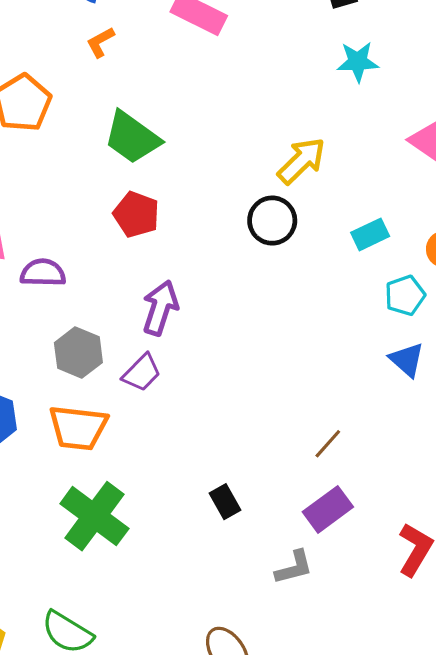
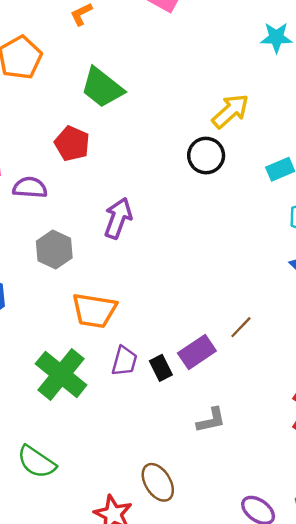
red pentagon: (136, 214) -> (72, 144), moved
purple trapezoid: (142, 373) -> (124, 361), moved, turned -32
orange trapezoid: (78, 428) -> (94, 310), moved
purple rectangle: (328, 509) -> (197, 352), moved

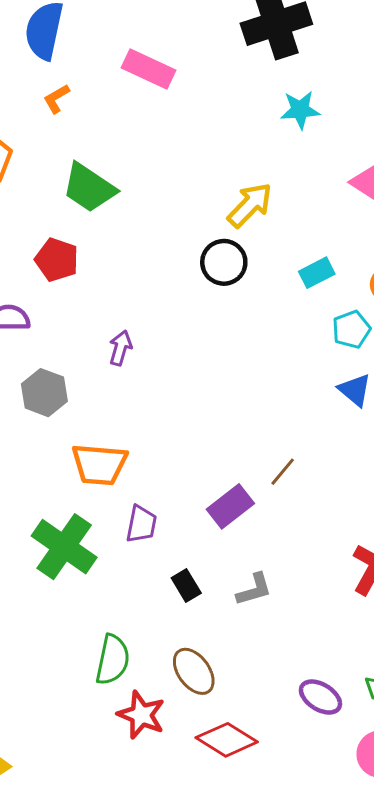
purple arrow: (118, 218) -> (120, 348), size x0.7
black rectangle: (161, 368) -> (186, 585), moved
green semicircle: (36, 462) -> (113, 660), moved, turned -108

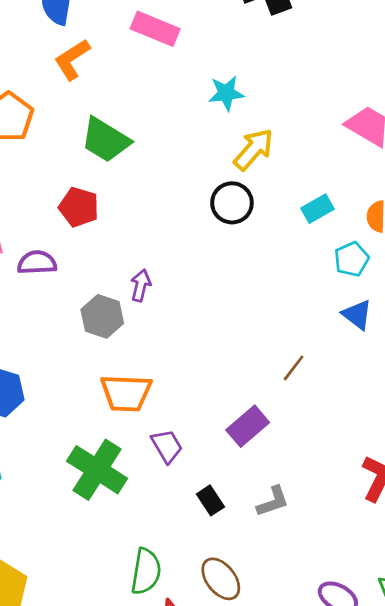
orange L-shape: (56, 99) -> (72, 59), size x1.5
cyan star: (300, 110) -> (226, 93), moved
gray hexagon: (44, 393) -> (102, 316), moved
brown line: (283, 472) -> (294, 368), moved
purple trapezoid: (141, 524) -> (167, 446), turned -39

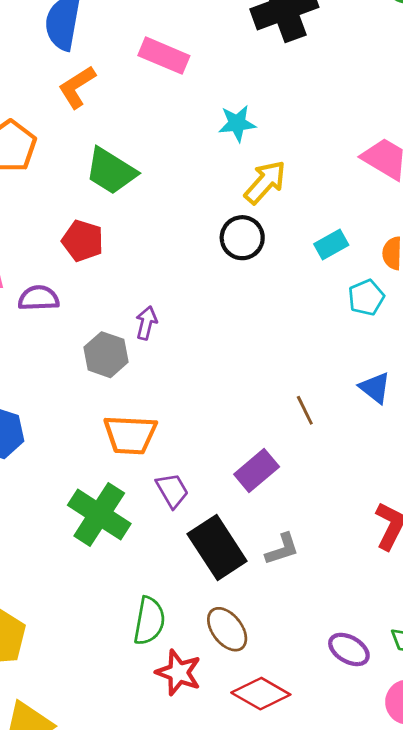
blue triangle: (357, 315) -> (375, 388), moved
brown line: (294, 368) -> (305, 410), turned -64
black rectangle: (210, 500) -> (217, 547), size x2.0

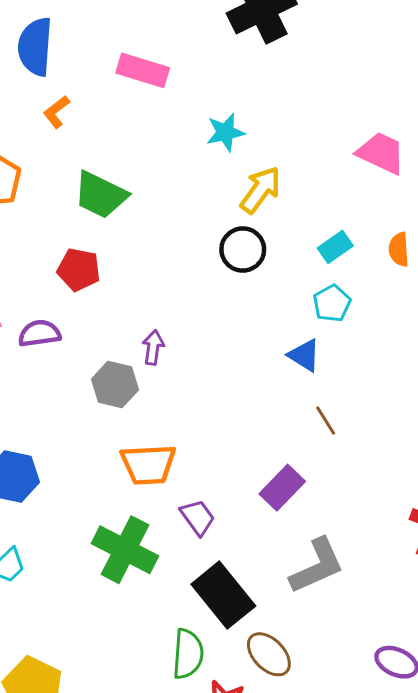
orange L-shape: (77, 87) -> (56, 112), size x0.7
cyan pentagon: (366, 297) -> (332, 303), moved
blue triangle: (375, 388) -> (304, 355), moved
black rectangle: (217, 547) -> (223, 595), moved
gray L-shape: (282, 549) -> (317, 566), size x1.6

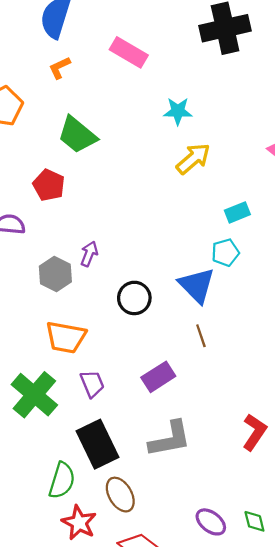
black circle: (243, 250) -> (134, 298), moved
blue triangle: (304, 355) -> (197, 285), size x1.5

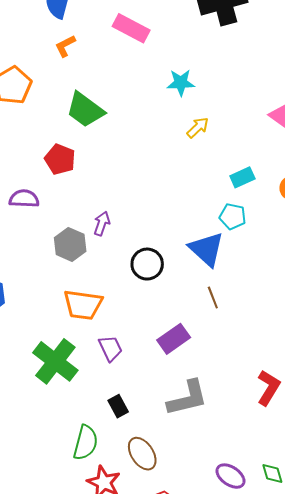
yellow arrow: (193, 159) -> (198, 128), size x0.7
cyan pentagon: (225, 253) -> (233, 216), turned 30
black rectangle: (98, 444) -> (118, 406), size x0.5

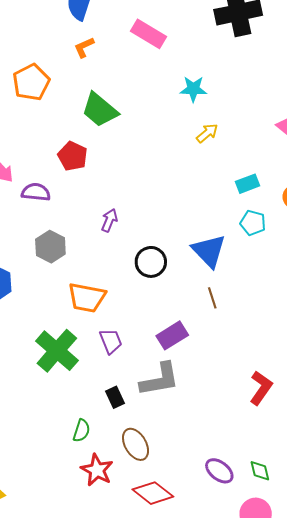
cyan pentagon: (233, 216) -> (253, 223), moved
gray hexagon: (70, 244) -> (50, 247), moved
gray L-shape: (188, 398) -> (160, 379), moved
green semicircle: (86, 443) -> (82, 431), size x0.7

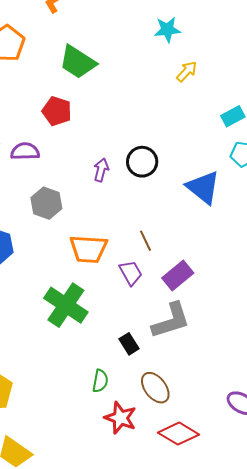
black circle: (151, 262) -> (142, 162), moved
brown line: (212, 298) -> (146, 241), moved
purple trapezoid: (111, 341) -> (131, 273), moved

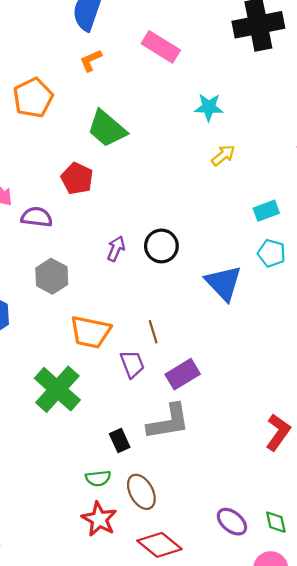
green semicircle: (100, 381) -> (98, 478), moved, turned 65

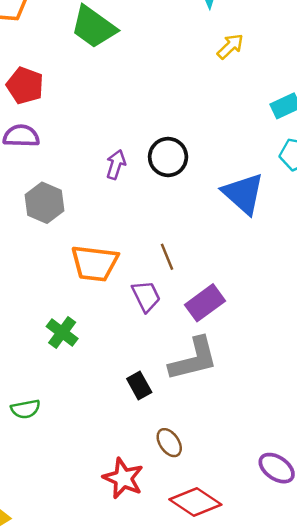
red pentagon: (77, 178) -> (25, 86), moved
green cross: (57, 389) -> (62, 332), size x0.6
green semicircle: (98, 478) -> (26, 409), moved
brown ellipse: (141, 492) -> (169, 443), size x0.7

